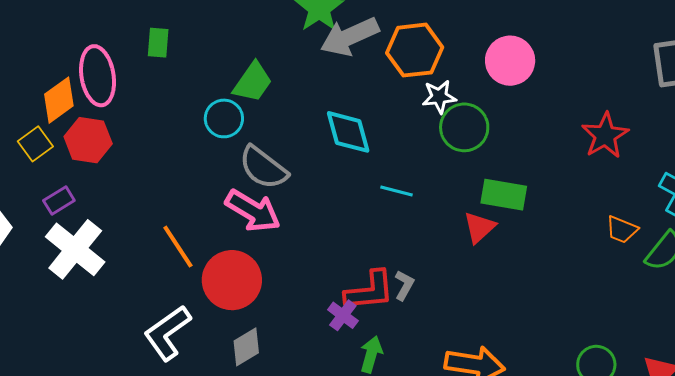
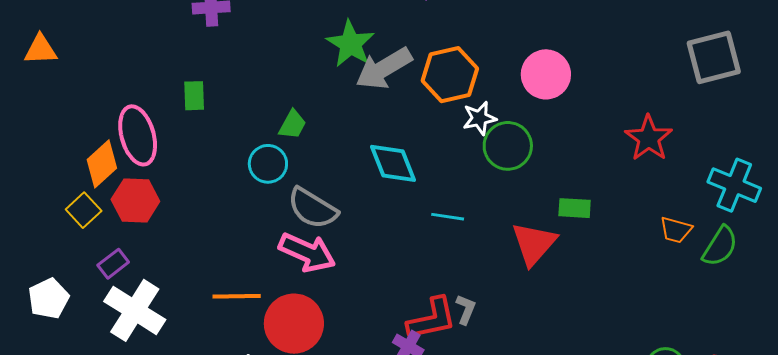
green trapezoid: (253, 82) -> (292, 125), size x0.7
green rectangle: (504, 195) -> (575, 208), moved, size x0.7
red triangle: (479, 227) -> (534, 244), size x1.4
orange line: (178, 247) -> (237, 296), turned -51

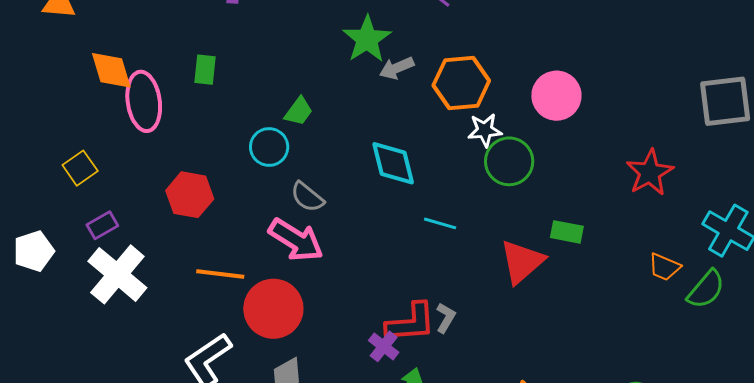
gray arrow: (384, 68) -> (397, 68), size x0.6
orange diamond: (102, 164) -> (111, 70), moved, turned -72
red hexagon: (135, 200) -> (190, 195), moved
gray semicircle: (313, 208) -> (307, 197), size x0.7

